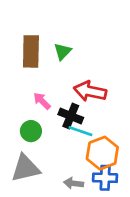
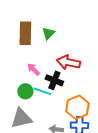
cyan line: (80, 131) -> (42, 91), moved

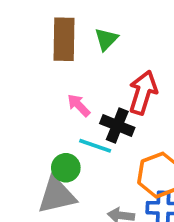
red arrow: (68, 62) -> (143, 92), turned 95
green circle: (25, 91) -> (66, 168), moved

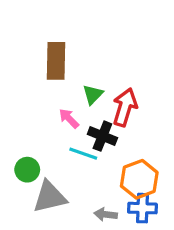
green triangle: (106, 39) -> (93, 94), moved
green circle: (66, 168) -> (27, 170), moved

